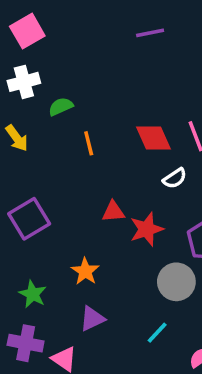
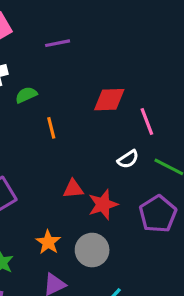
purple line: (150, 33) -> (58, 43), moved
red diamond: (154, 138) -> (109, 100), moved, turned -68
gray circle: (176, 282) -> (92, 250), moved

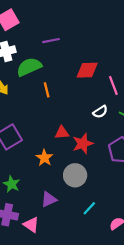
purple line: (58, 43) -> (51, 41), moved
green semicircle: (26, 95) -> (29, 67), size x1.6
orange star: (48, 242) -> (44, 158), moved

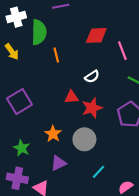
green semicircle: (29, 67) -> (39, 32), turned 115
white semicircle: (100, 112) -> (92, 77), moved
orange star: (44, 158) -> (53, 134), moved

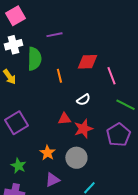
orange line: (56, 55) -> (59, 76), moved

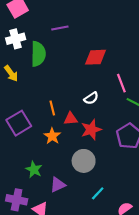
orange line: (59, 76) -> (52, 108), moved
pink line: (111, 76) -> (121, 83), moved
orange star: (47, 153) -> (52, 136), moved
green star: (18, 166) -> (34, 170), moved

